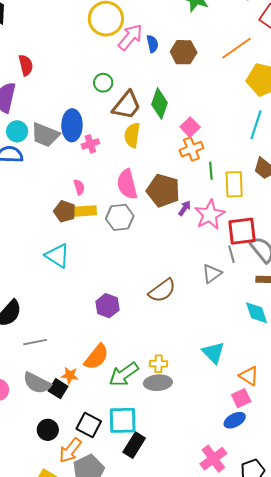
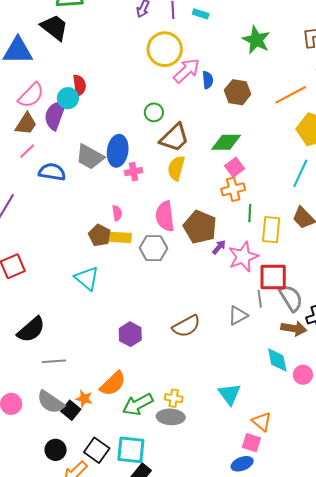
green diamond: (160, 104) -> (226, 142), moved, turned 64
cyan circle: (17, 131) -> (68, 98), moved
pink square: (241, 398) -> (251, 443), turned 36

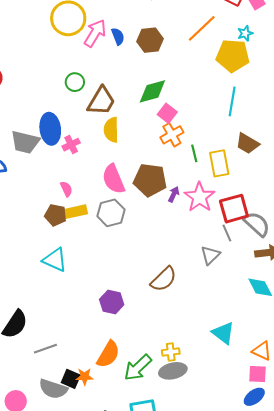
black square: (71, 410) -> (71, 379), moved

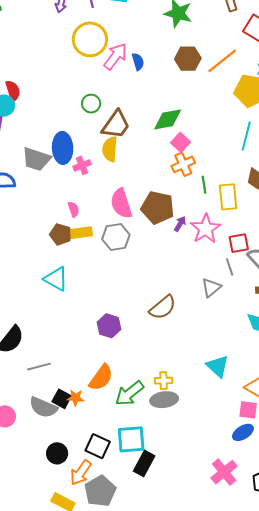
brown hexagon: (150, 40) -> (188, 59), moved
yellow semicircle: (111, 130) -> (110, 149), moved
red square: (234, 209) -> (239, 243), size x0.7

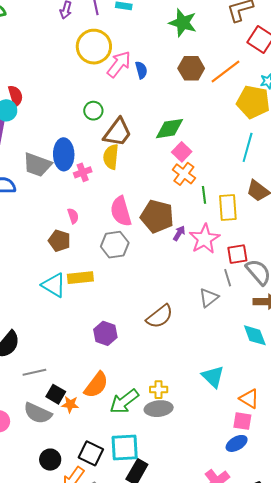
orange cross: (183, 164) -> (184, 174), turned -30
yellow rectangle: (79, 233) -> (80, 278), moved
black square: (62, 399) -> (56, 394), moved

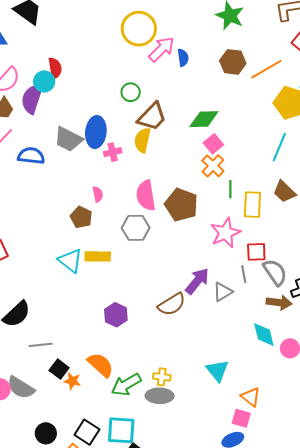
purple arrow: (179, 233) -> (197, 281), moved, size x1.8
orange semicircle: (96, 385) -> (100, 365), turned -92
gray semicircle: (38, 413) -> (21, 388), moved

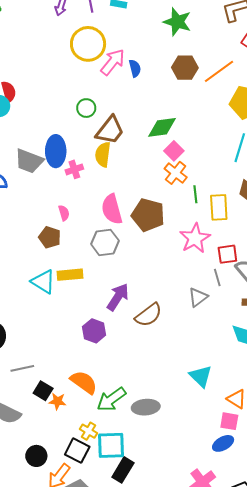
purple arrow: (197, 281) -> (118, 297), moved
yellow cross: (162, 377) -> (89, 431), moved, turned 30

